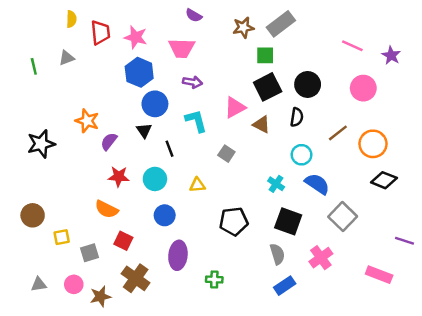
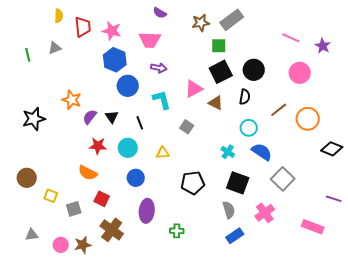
black triangle: (144, 131) -> (112, 117), moved
black diamond: (384, 180) -> (332, 149), moved
yellow square: (62, 237) -> (51, 196), turned 32
pink circle: (74, 284) -> (61, 245), moved

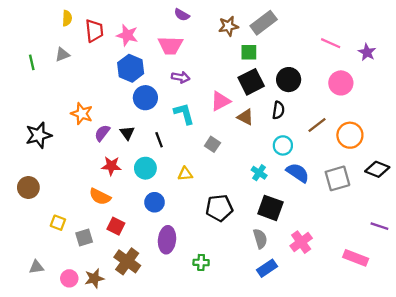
brown circle: (27, 178) -> (28, 187), moved
gray square: (283, 179) -> (337, 178), moved, turned 30

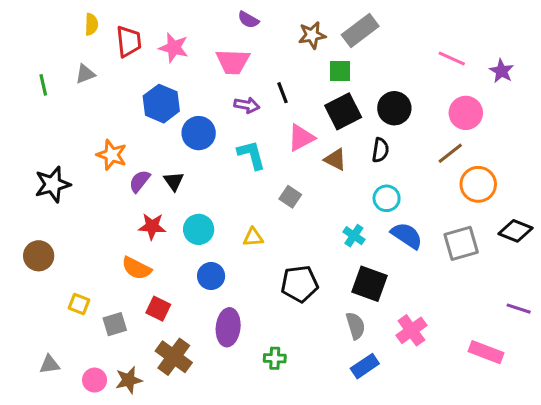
blue hexagon: (131, 68) -> (161, 104), moved
brown line: (317, 125) -> (450, 153), moved
black line: (159, 140) -> (282, 93), moved

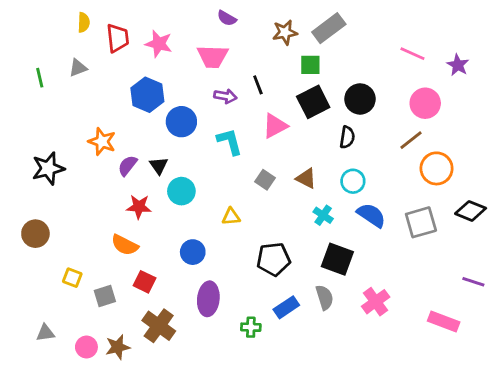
brown triangle: (335, 159) -> (306, 178), moved
cyan circle: (199, 229) -> (181, 191), moved
blue rectangle: (365, 366) -> (286, 307), moved

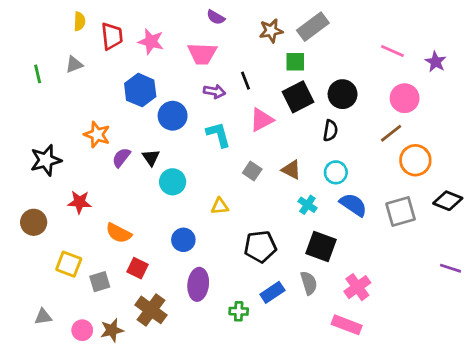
red star: (139, 207) -> (79, 202), moved
yellow square: (72, 278) -> (69, 264), size x1.4
pink rectangle: (444, 322) -> (347, 325), moved

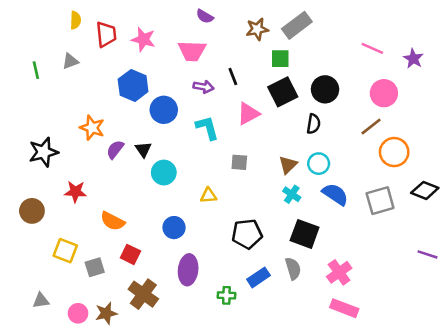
brown triangle: (291, 170) -> (288, 165), moved, turned 48
gray square: (252, 171) -> (239, 162), turned -30
pink rectangle: (347, 325) -> (344, 308), moved

